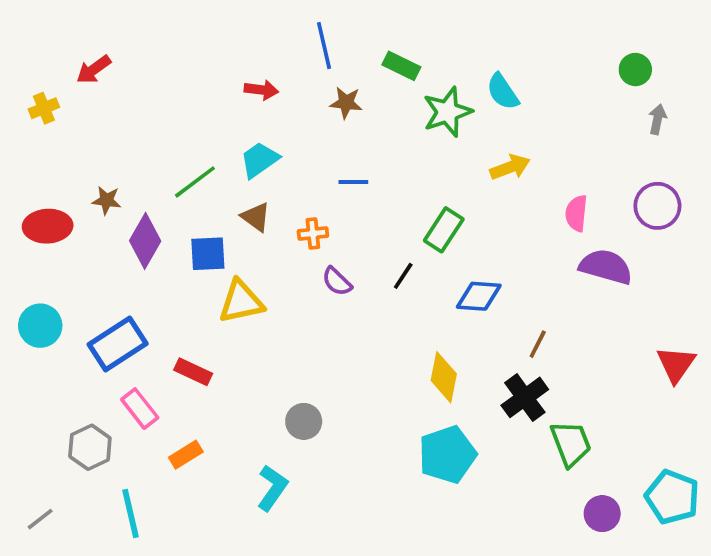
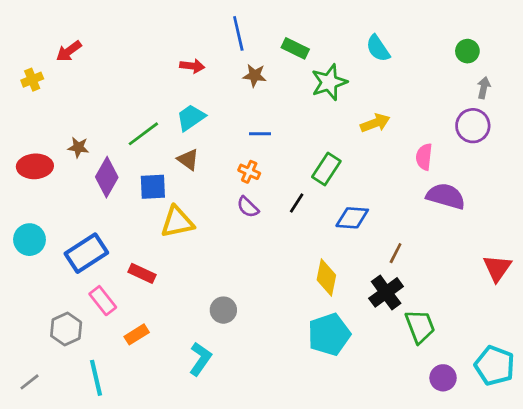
cyan semicircle: (503, 92) -> (378, 48), moved
purple circle: (657, 206) -> (473, 126), moved
orange cross: (313, 234) -> (249, 172), moved, turned 30

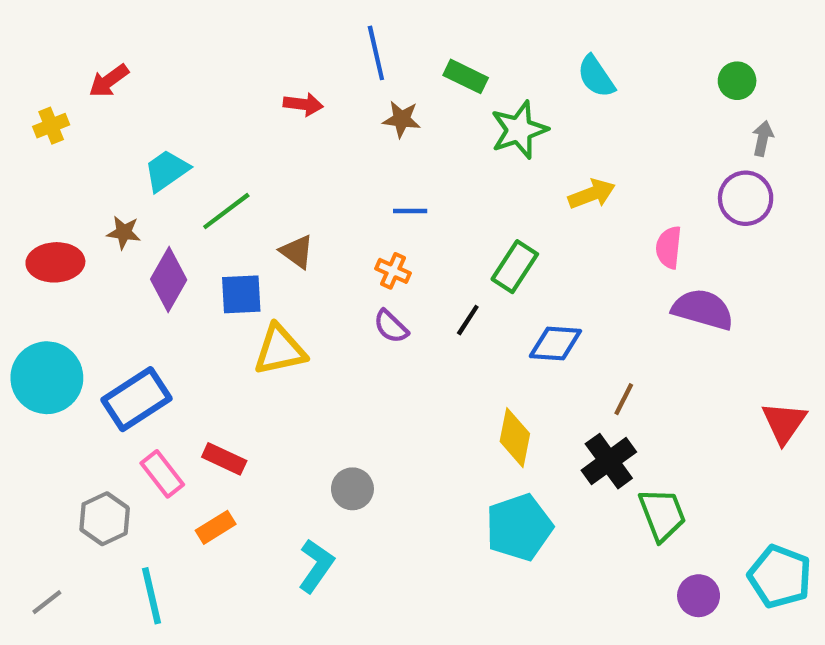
cyan trapezoid: (191, 118) -> (167, 170), moved
cyan circle: (29, 240) -> (47, 378), size x1.4
red rectangle: (142, 273) -> (224, 459), moved

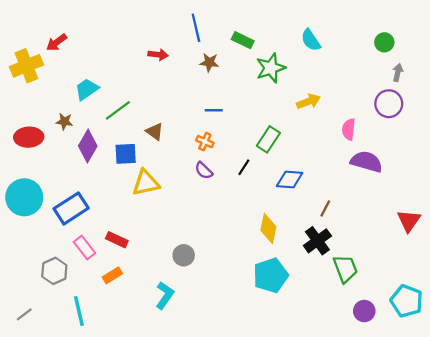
yellow cross: (51, 126) -> (26, 66), size x1.8

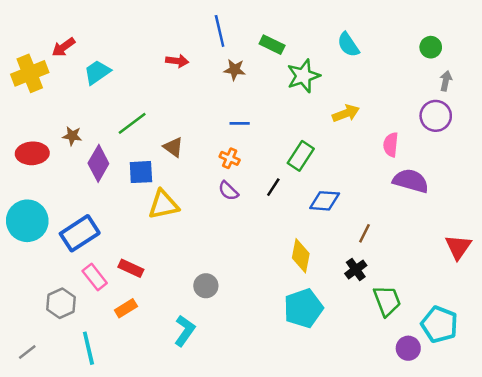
cyan trapezoid: (87, 89) -> (97, 72), moved
black cross: (317, 241) -> (356, 270), size x0.7
cyan pentagon: (407, 301) -> (439, 324), moved

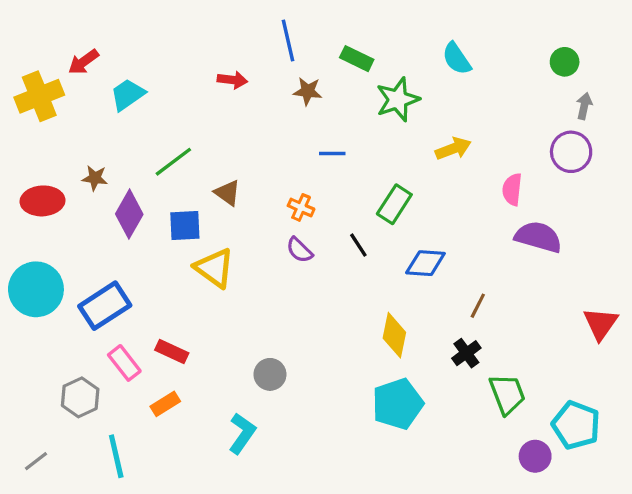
blue line: (240, 123) -> (332, 153), moved
black line: (273, 187) -> (358, 245), turned -66
yellow triangle: (163, 205) -> (214, 268), turned 48

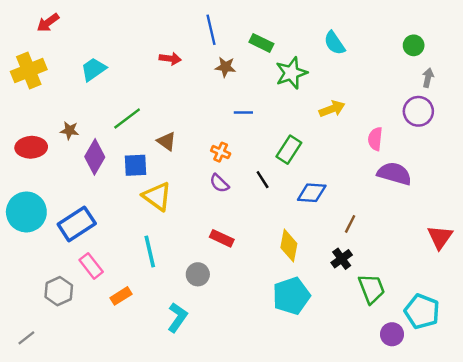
red arrow: (83, 62) -> (48, 23), moved
red rectangle: (172, 351) -> (222, 238), moved
cyan line: (116, 456) -> (150, 252), moved

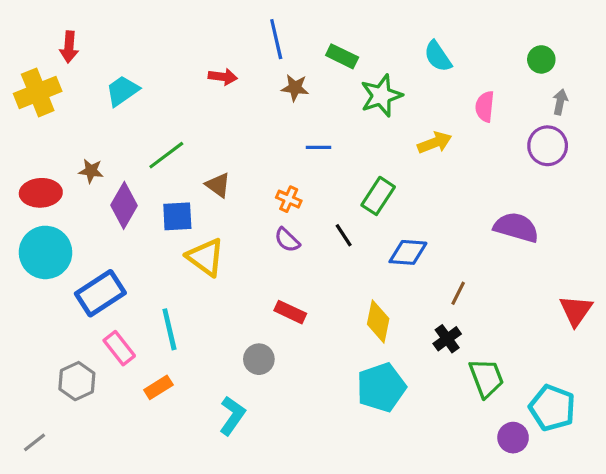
red arrow: (48, 23) -> (69, 47), moved, turned -50
pink semicircle: (375, 139) -> (485, 107), moved
cyan circle: (26, 212) -> (45, 252), moved
cyan line: (150, 252) -> (169, 329), moved

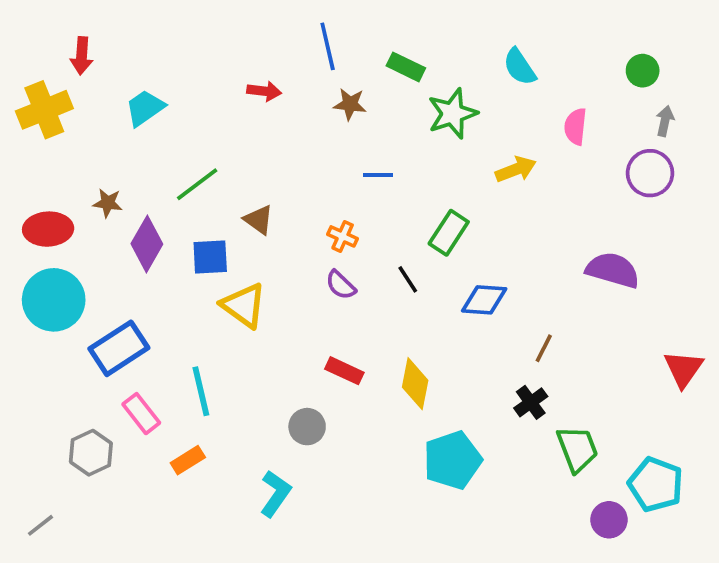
yellow diamond: (378, 321) -> (415, 384), moved

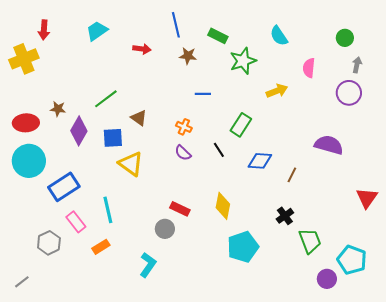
cyan trapezoid: (145, 108) -> (97, 31), moved
brown line: (544, 348) -> (292, 175), moved
red rectangle: (344, 371) -> (180, 209), moved

